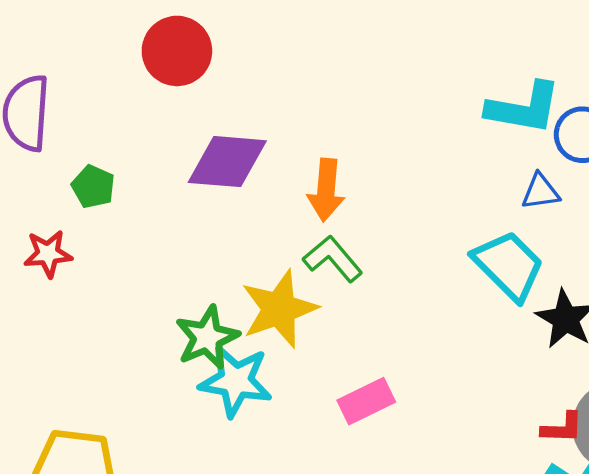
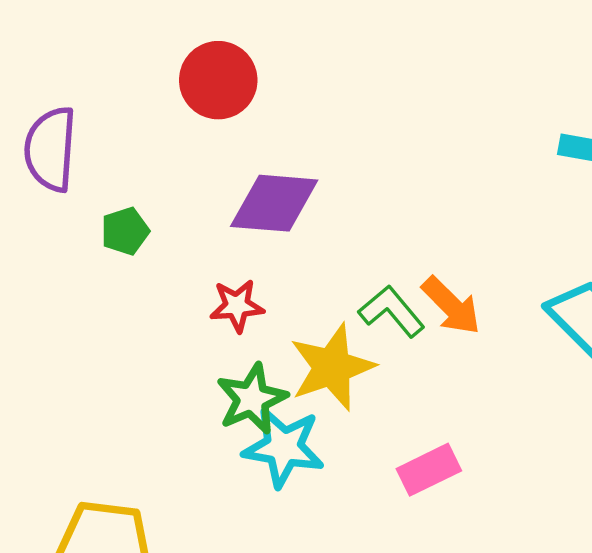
green pentagon: (93, 187) -> (125, 231), turned 30
orange arrow: (326, 190) -> (451, 306), moved, turned -50
red star: (48, 254) -> (237, 306), moved

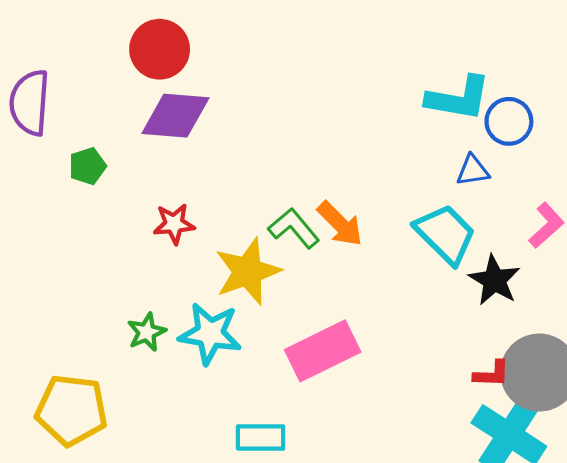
purple diamond: (274, 203) -> (175, 116), moved
green star: (252, 399) -> (147, 332), moved, size x0.7
pink rectangle: (429, 470) -> (323, 351), size x1.5

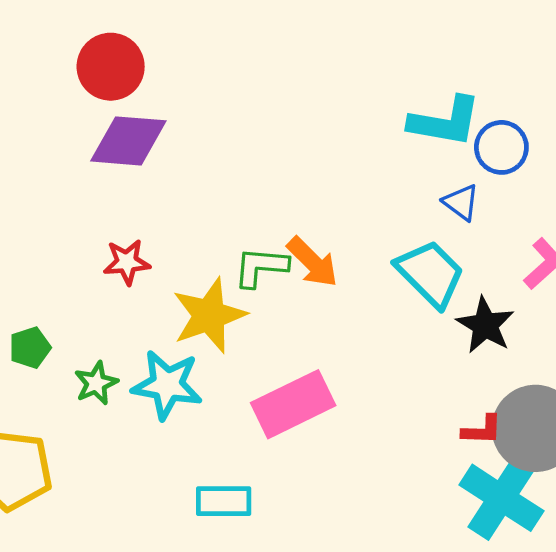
green pentagon: (87, 166) -> (30, 348), moved
blue triangle: (473, 170) -> (461, 202), turned 45
green L-shape: (294, 228) -> (261, 267), turned -45

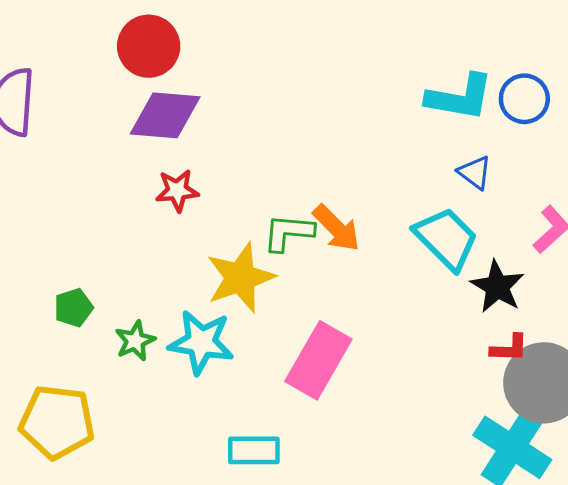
blue circle: (501, 147) -> (524, 99), moved
red star: (127, 262) -> (177, 190), moved
pink rectangle: (293, 404) -> (318, 360), turned -34
red L-shape: (482, 430) -> (509, 348), moved

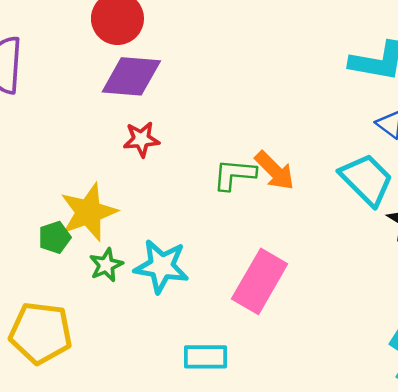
yellow star: (240, 278) -> (89, 212), moved

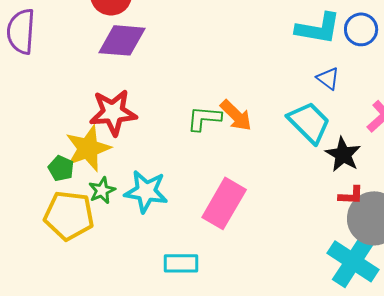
red star: (141, 139) -> (113, 112), moved, size x1.6
green pentagon: (55, 237) -> (61, 168), turned -30
yellow pentagon: (41, 333) -> (69, 215), moved

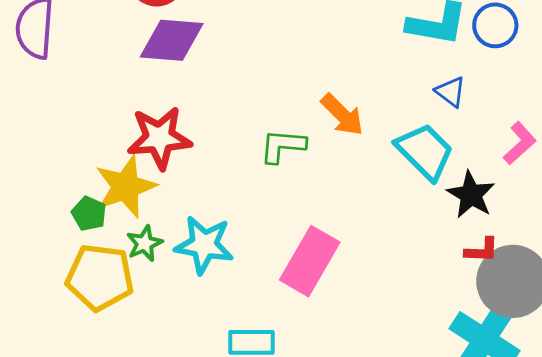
orange arrow: (236, 115) -> (342, 115), moved

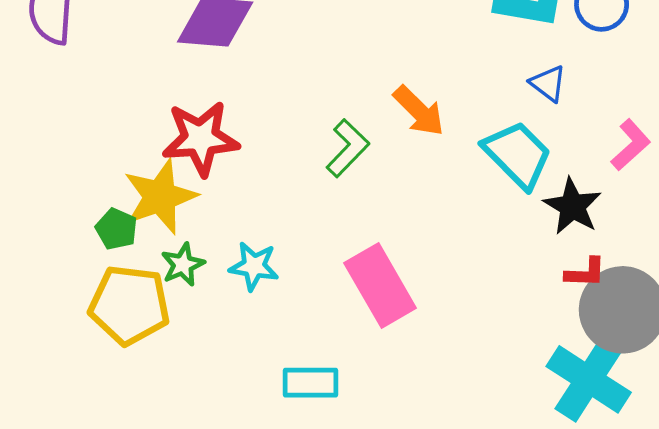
green L-shape: (283, 146) -> (348, 148), turned 129
cyan star: (204, 245) -> (254, 266), size x0.7
pink rectangle: (310, 261) -> (380, 286), turned -60

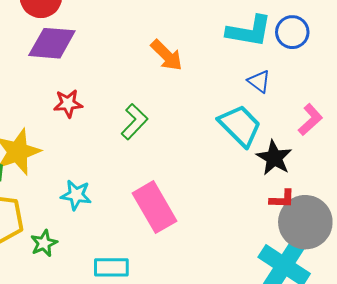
orange arrow: (419, 111) -> (167, 55), moved
red star: (201, 138) -> (68, 103), moved, size x0.6
green star: (183, 265) -> (44, 243), moved

